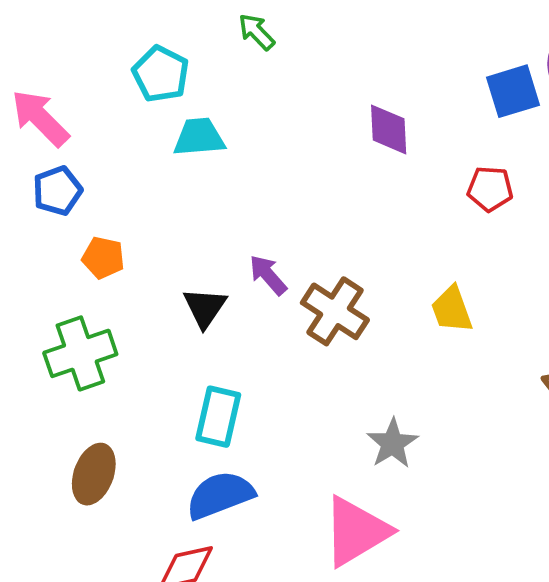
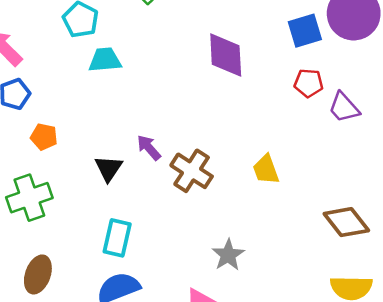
purple diamond: (389, 129) -> (226, 55), size x1.4
red pentagon: (490, 189) -> (309, 83), moved

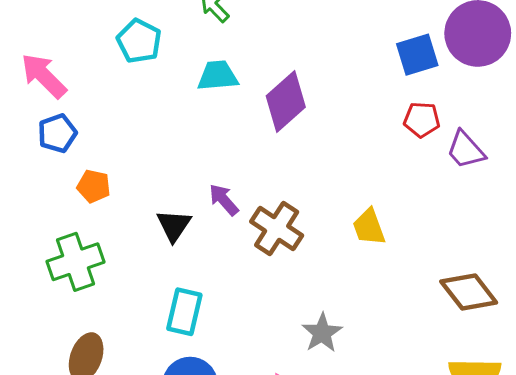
purple diamond: (226, 55) -> (286, 102), moved, turned 51
cyan trapezoid: (105, 60) -> (218, 76), moved

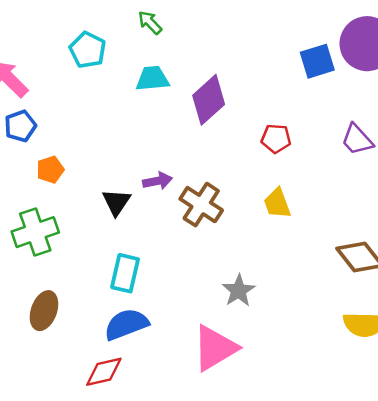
red pentagon: (422, 120) -> (276, 138), moved
orange pentagon: (94, 186) -> (50, 170), turned -30
purple arrow: (224, 200) -> (158, 181), turned 120

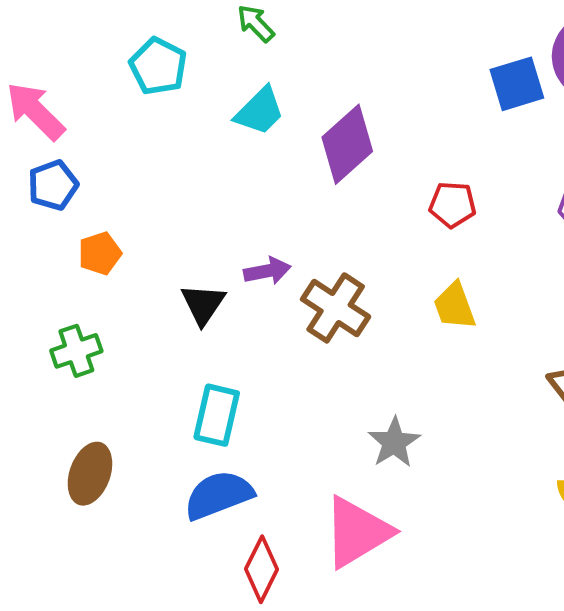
cyan trapezoid: (153, 79) -> (260, 111), turned 140
green cross: (35, 232) -> (76, 351), size x0.7
red diamond: (104, 372) -> (262, 569), moved, turned -51

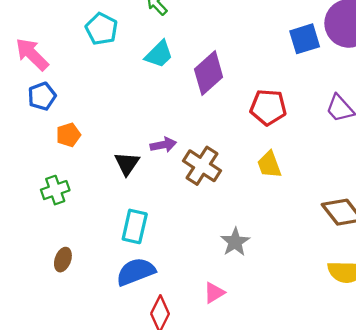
red pentagon: (453, 205) -> (268, 107), size x1.4
brown ellipse: (90, 474) -> (63, 260), size x0.7
pink triangle: (357, 532) -> (214, 293), size x0.5

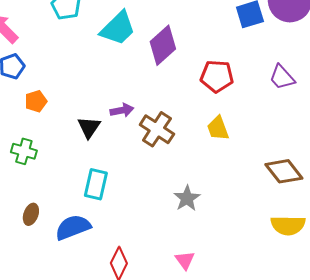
cyan trapezoid: (159, 54) -> (118, 28), size x1.4
green cross: (55, 190) -> (24, 151), turned 35
blue semicircle: (136, 272) -> (73, 227), moved
pink triangle: (214, 293) -> (185, 260), moved, turned -35

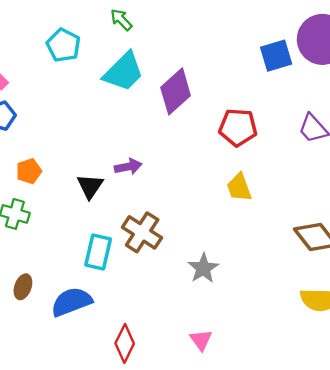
orange pentagon: (36, 101) -> (29, 171), moved
brown cross: (157, 129) -> (142, 232), moved

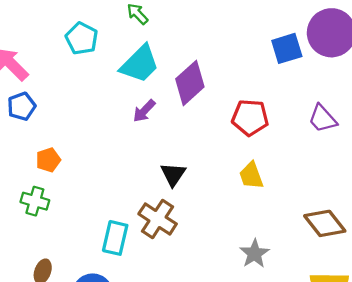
purple arrow: (128, 167) -> (144, 111), moved, turned 145
black triangle: (90, 186) -> (173, 174), moved
gray star: (203, 268) -> (255, 254), moved

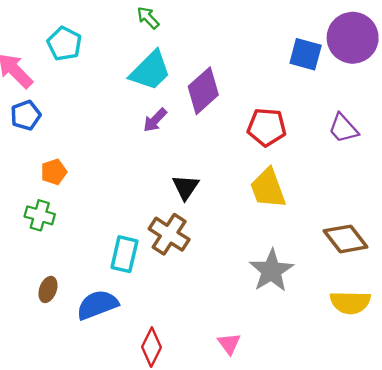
cyan pentagon: (82, 38) -> (64, 44), moved
blue square: (287, 48) -> (306, 54), turned 32
yellow trapezoid: (251, 176) -> (268, 188), size x1.4
gray star: (255, 254) -> (271, 271), size x1.4

